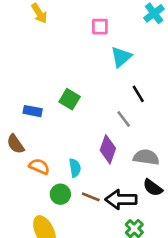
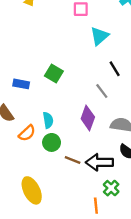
orange semicircle: (39, 166) -> (27, 133), turned 114
cyan semicircle: (75, 168) -> (48, 120), moved
green circle: (60, 194) -> (52, 142), moved

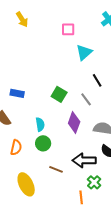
green square: (54, 73) -> (59, 94), moved
orange semicircle: (27, 133) -> (16, 147), moved, turned -35
brown line: (73, 160) -> (56, 169), moved

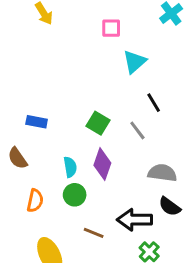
purple diamond: (74, 122) -> (102, 164), moved

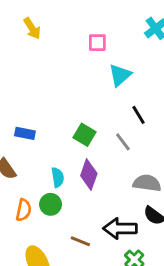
green circle: (75, 195) -> (51, 204), moved

